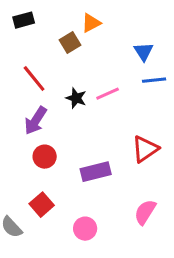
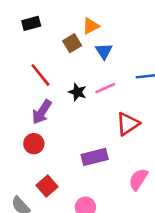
blue triangle: (144, 52) -> (104, 51), moved
red triangle: (145, 149) -> (128, 124), moved
red circle: (45, 157) -> (34, 144), moved
pink semicircle: (145, 212) -> (138, 179), moved

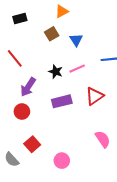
orange triangle: (91, 26) -> (62, 11), moved
red line: (40, 75) -> (15, 58), moved
purple rectangle: (95, 157) -> (62, 101), moved
pink semicircle: (138, 179) -> (103, 139), turned 114

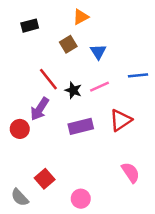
red line: (15, 58) -> (48, 79), moved
red circle: (22, 112) -> (20, 129), moved

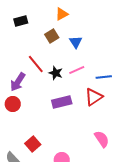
blue line: (138, 75) -> (104, 77), moved
purple arrow: (40, 109) -> (18, 82), moved

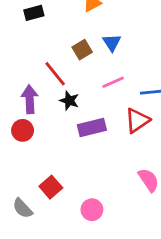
brown square: (52, 36) -> (82, 50), moved
black star: (56, 73) -> (69, 101), moved
purple arrow: (18, 82) -> (30, 99), turned 144

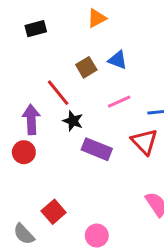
blue triangle: (112, 43) -> (118, 60), turned -36
red triangle: (137, 120) -> (144, 142), turned -40
purple rectangle: (92, 128) -> (97, 149), turned 36

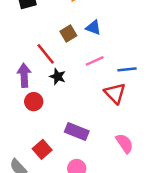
purple rectangle: (97, 149) -> (77, 131), moved
red circle: (24, 152) -> (34, 102), moved

